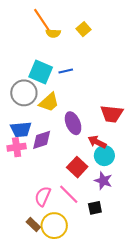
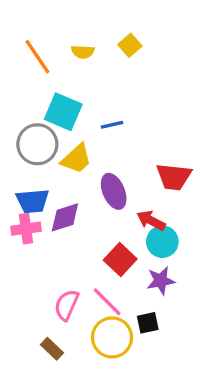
orange line: (42, 20) -> (37, 57), moved
blue line: (66, 71) -> (112, 125), moved
purple star: (103, 181) -> (161, 281), turned -30
yellow circle: (54, 226) -> (112, 337), moved

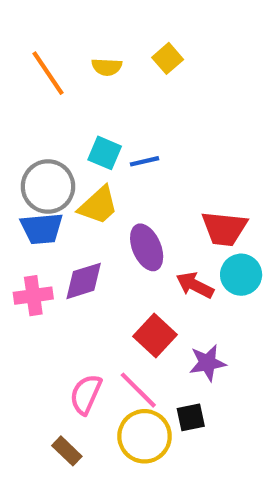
cyan square: (63, 112) -> (105, 153), moved, size x0.7
blue trapezoid: (32, 201) -> (42, 228), moved
cyan circle: (162, 242) -> (241, 275), moved

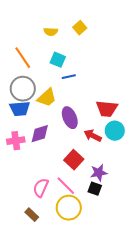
orange line: (48, 73) -> (23, 58), moved
cyan square: (105, 153) -> (58, 60), moved
black square: (191, 417) -> (95, 189), moved, turned 32

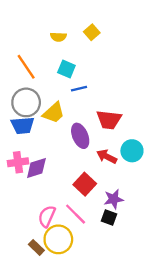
red trapezoid: (107, 109) -> (109, 120), moved
purple diamond: (40, 134) -> (36, 168), moved
yellow circle: (69, 208) -> (58, 239), moved

